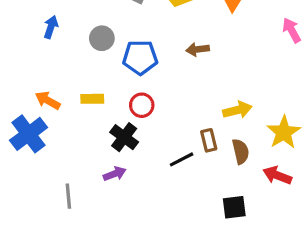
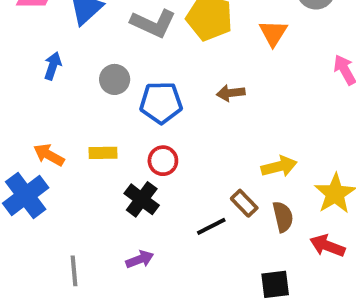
brown rectangle: (209, 140) -> (244, 203), turned -30
purple arrow: (115, 174) -> (140, 259), moved

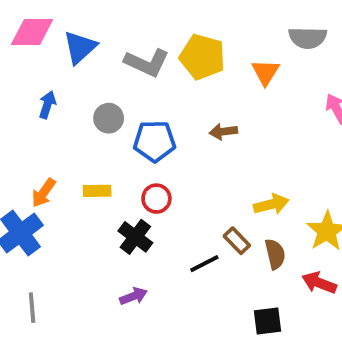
orange arrow: (49, 155) -> (44, 193), turned -84
gray line: (74, 271) -> (32, 308), moved

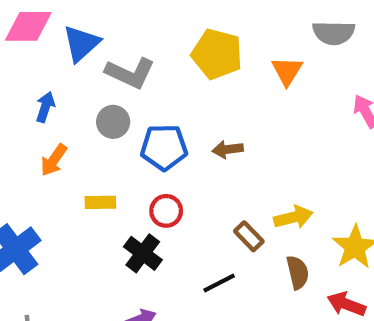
gray L-shape: (147, 63) -> (130, 73), moved
brown arrow: (223, 132) -> (228, 149), moved
orange arrow: (44, 193) -> (54, 160), moved
brown rectangle: (237, 241) -> (249, 236), moved

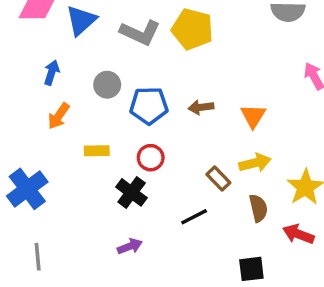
orange triangle: (287, 71) -> (253, 116), moved
gray L-shape: (130, 73) -> (140, 33), moved

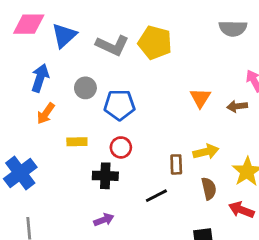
blue arrow: (52, 73) -> (40, 78), size x1.4
brown arrow: (201, 107) -> (237, 106), moved
orange triangle: (253, 116) -> (200, 98), moved
brown rectangle: (218, 179) -> (176, 164), turned 42
black cross: (132, 192) -> (105, 176), turned -35

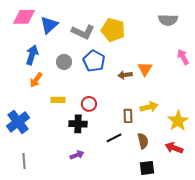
blue pentagon: (119, 105) -> (94, 61), moved, turned 30
brown arrow: (237, 106) -> (125, 75), moved
brown semicircle: (209, 189) -> (143, 141), moved

